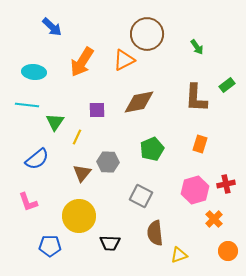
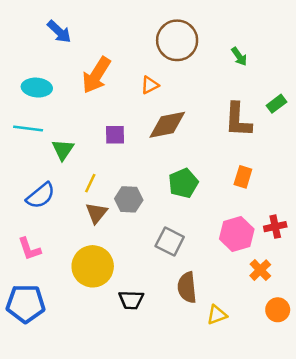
orange triangle: (124, 60) -> (150, 85), moved, size x0.7
yellow line: (77, 137) -> (90, 183), moved
blue pentagon: (50, 246) -> (26, 304), moved, size x1.4

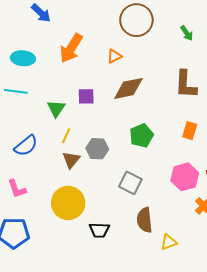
green triangle: (63, 150) -> (56, 108), moved

